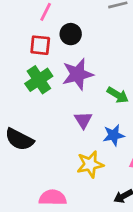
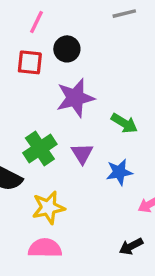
green cross: (39, 80) -> (40, 149), moved
yellow star: (90, 164) -> (48, 208), moved

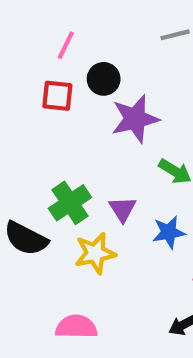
purple star: (75, 98) -> (135, 119), moved
yellow star: (48, 208) -> (95, 253), moved

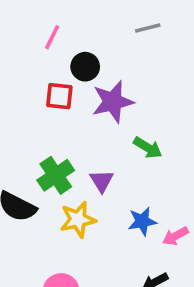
red square: (57, 96) -> (59, 96), moved
blue star: (169, 232) -> (142, 221), moved

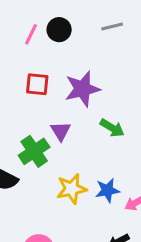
black circle: (85, 67) -> (59, 30), moved
purple triangle: (102, 181) -> (61, 131), moved
yellow star: (78, 219) -> (72, 189), moved

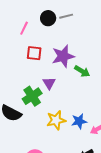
gray line: (112, 27) -> (66, 16), moved
pink line: (31, 34) -> (24, 28), moved
green arrow: (112, 128) -> (82, 71), moved

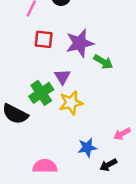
yellow star: (56, 120) -> (71, 103), moved
blue star: (79, 121) -> (87, 148), moved

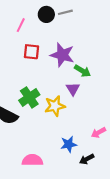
purple star: (80, 43) -> (62, 55), turned 30
purple triangle: (62, 77) -> (73, 89), moved

